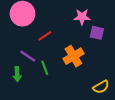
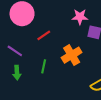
purple line: (28, 56) -> (15, 51), moved
green line: (45, 68) -> (44, 66), turned 32

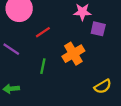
green arrow: (17, 73) -> (11, 89), moved, turned 88

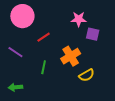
yellow semicircle: (103, 86) -> (87, 75), moved

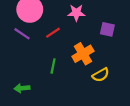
pink star: (79, 19) -> (76, 13), moved
purple line: (15, 52) -> (22, 34), moved

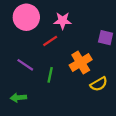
pink star: (76, 13) -> (63, 21), moved
purple line: (22, 34) -> (25, 65), moved

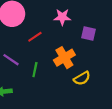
pink star: (63, 21) -> (62, 17), moved

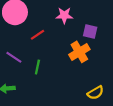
orange cross: (64, 58) -> (79, 52), moved
yellow semicircle: (82, 78) -> (95, 93), moved

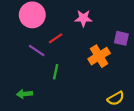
purple square: (90, 32) -> (121, 38), moved
purple line: (14, 57) -> (37, 51), moved

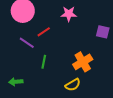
orange cross: (99, 56) -> (83, 62), moved
yellow semicircle: (116, 98) -> (73, 85), moved

